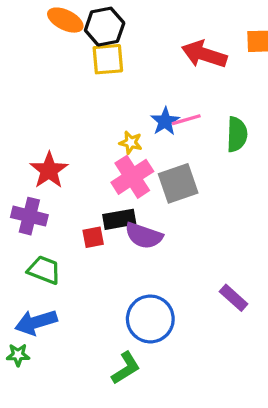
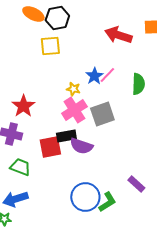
yellow square: (108, 59) -> (50, 46), moved
pink line: (186, 120) -> (107, 75), turned -30
red square: (93, 237) -> (50, 147), size x1.6
green L-shape: (126, 368) -> (107, 202), moved

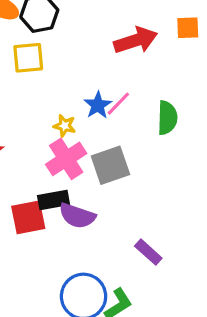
red arrow: (118, 35) -> (136, 40), turned 144
purple rectangle: (136, 184) -> (148, 252), moved

